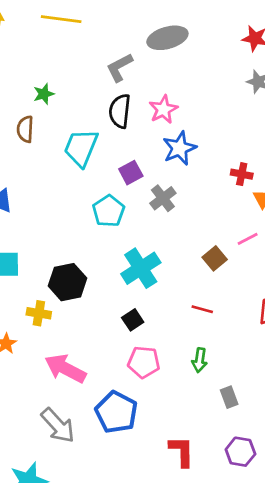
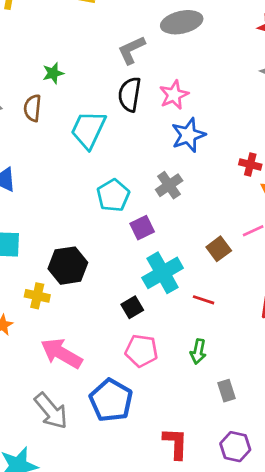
purple square: (131, 173) -> (142, 228), moved
cyan cross: (141, 268) -> (163, 273), moved

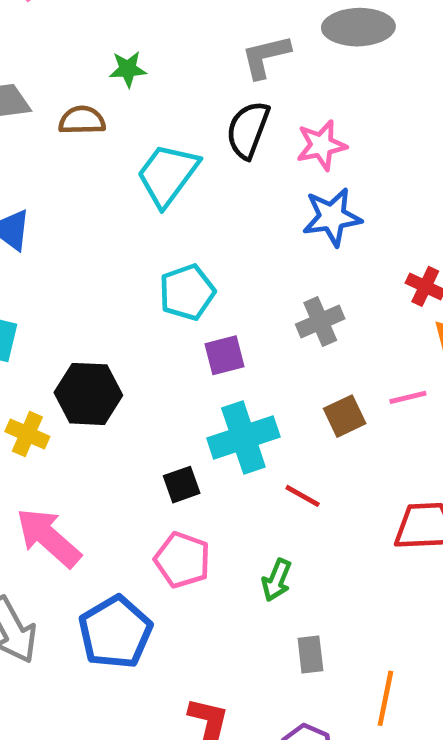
brown semicircle: (33, 108) -> (82, 120), turned 72
gray cross: (169, 185) -> (320, 322), moved

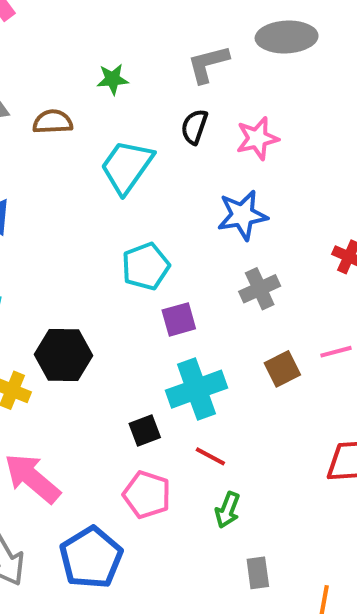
green star: (128, 69) -> (113, 79), moved
black semicircle: (248, 130) -> (194, 127), size x0.7
blue star: (332, 217) -> (242, 215), moved
red line: (303, 496) -> (210, 456), moved

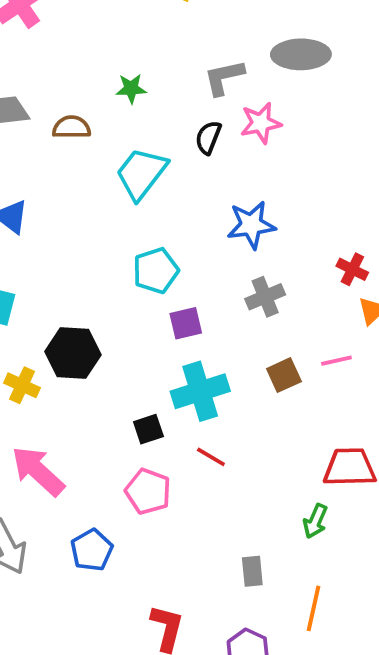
pink star: (257, 138) -> (261, 123), moved
green arrow: (228, 510) -> (315, 521), moved
blue pentagon: (91, 558) -> (92, 550), size x0.7

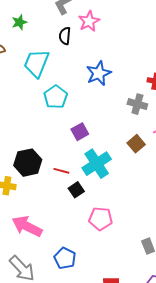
cyan pentagon: (156, 271) -> (56, 97), moved
gray cross: (265, 297) -> (137, 104), moved, turned -36
red line: (211, 457) -> (61, 171), moved
pink pentagon: (148, 491) -> (101, 219), moved

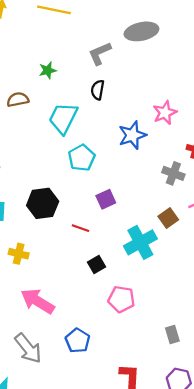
pink star: (89, 21) -> (165, 113), moved
black hexagon: (28, 163) -> (43, 203), moved
cyan cross: (97, 164) -> (140, 242), moved
red line: (61, 171) -> (80, 228), moved

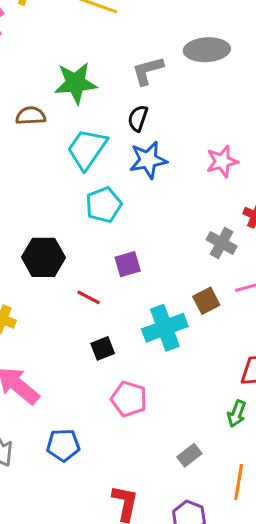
green star: (48, 70) -> (76, 83), size x1.8
blue star: (132, 135) -> (148, 160), moved
gray rectangle: (172, 334) -> (189, 455), turned 60
blue pentagon: (78, 341) -> (63, 445), turned 30

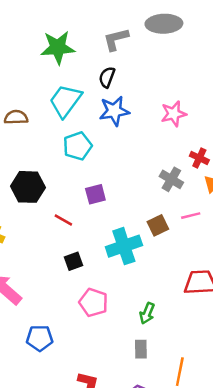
brown semicircle: (31, 116) -> (16, 117), moved
green arrow: (237, 414) -> (147, 313), moved
gray rectangle: (189, 455) -> (141, 349), turned -54

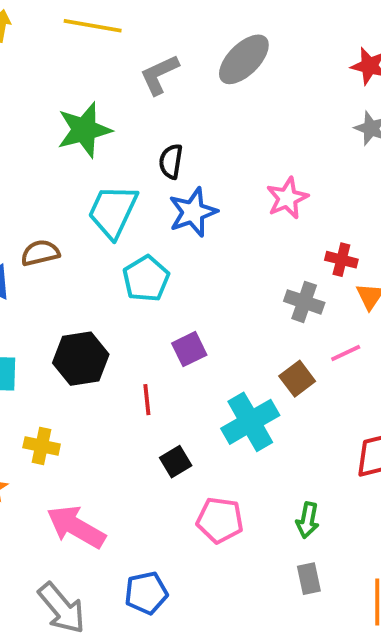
gray ellipse: (164, 24) -> (244, 59), turned -32
gray L-shape: (116, 39) -> (159, 75), moved
red line: (63, 220) -> (147, 400), turned 66

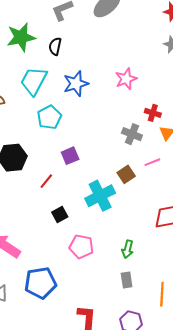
black semicircle: (171, 161) -> (55, 46), moved
red line: (147, 400) -> (46, 181), turned 42
blue pentagon: (146, 593) -> (40, 283), size x1.4

